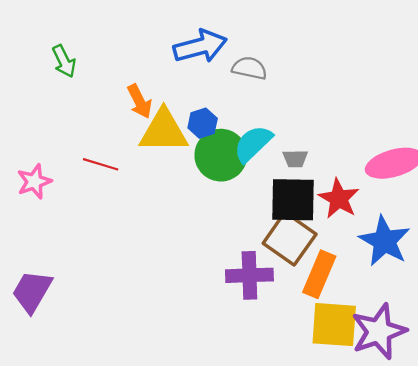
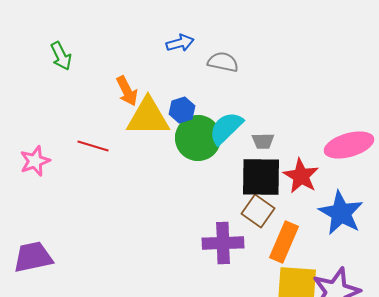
blue arrow: (200, 46) -> (180, 43), size x0.6
brown square: (290, 239) -> (258, 211), size x0.7
purple trapezoid: (32, 291) -> (33, 257), turned 48

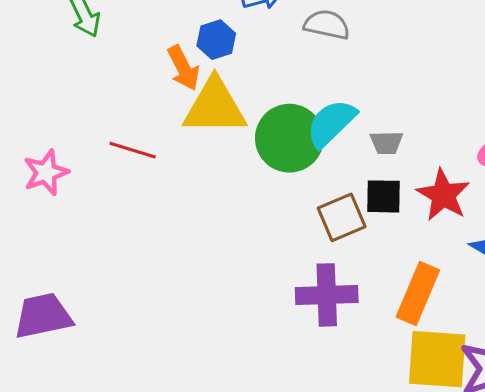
blue hexagon: (182, 110) -> (216, 40), moved
black square: (261, 177) -> (383, 196), size x0.6
brown square: (258, 211) -> (342, 217), moved, turned 32

